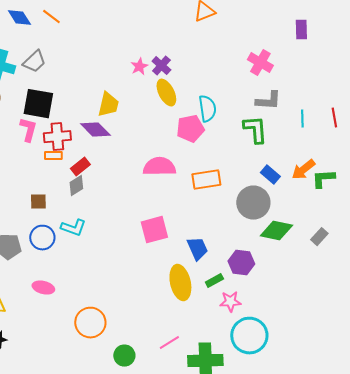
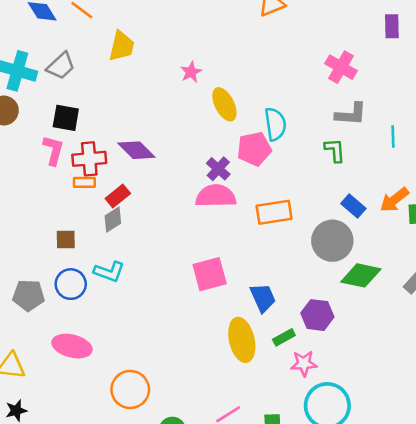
purple cross: (161, 66) -> (218, 169), moved
black square: (38, 104) -> (66, 118), size x0.7
yellow trapezoid: (108, 105) -> (122, 46), moved
green L-shape: (255, 130) -> (335, 150), size x0.7
pink ellipse: (43, 288) -> (72, 346), size x1.4

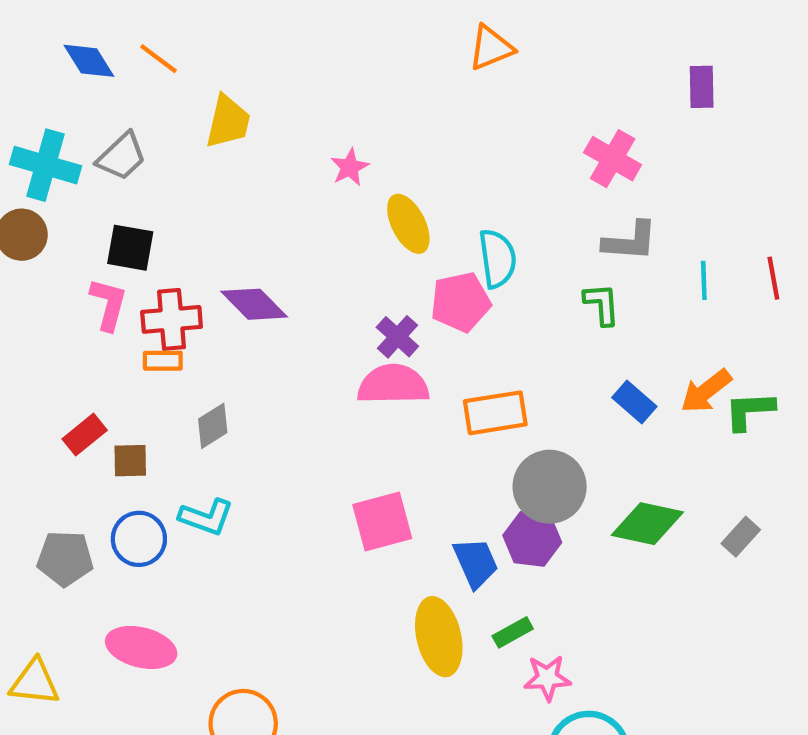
red rectangle: (118, 196) -> (85, 435), moved
gray circle: (332, 241) -> (550, 487), moved
purple hexagon: (317, 315) -> (532, 539), moved

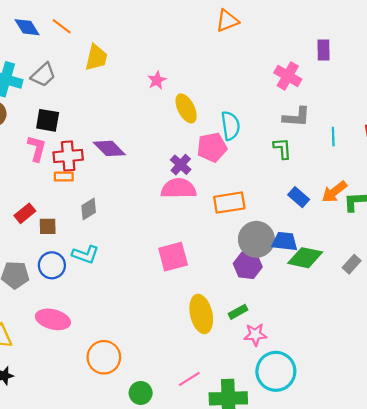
purple rectangle: (702, 87) -> (323, 50), moved
blue trapezoid: (476, 563) -> (285, 241), moved, turned -60

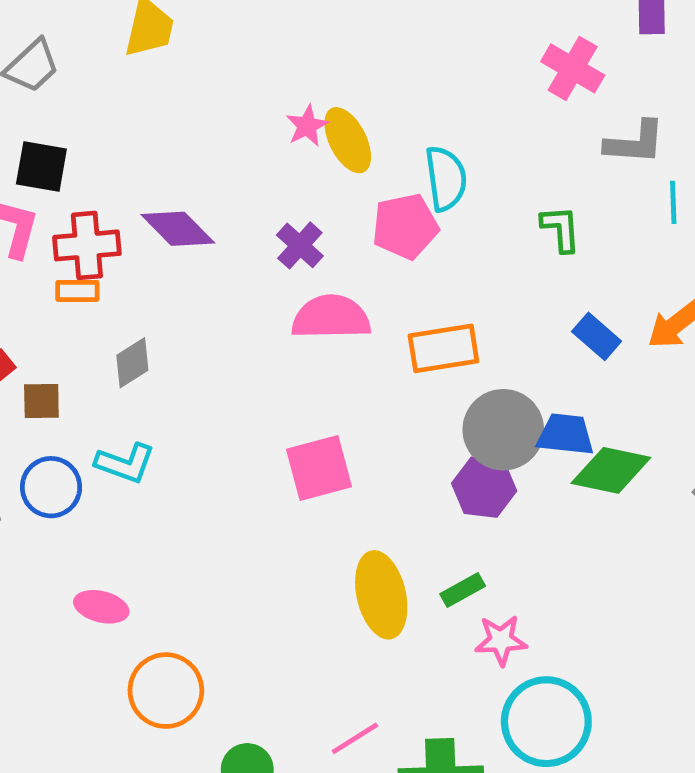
pink star: (157, 80) -> (307, 126), moved
gray L-shape: (296, 117) -> (635, 143), moved
purple cross: (181, 165) -> (300, 245), moved
pink ellipse: (53, 319) -> (101, 607), moved, size x0.7

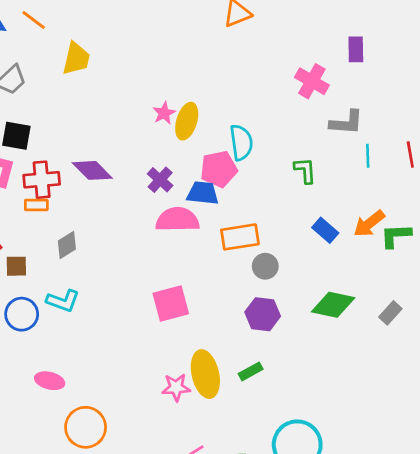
yellow ellipse: (348, 140) -> (187, 121), turned 44
gray circle: (503, 430) -> (265, 266), moved, size x0.6
blue trapezoid: (565, 435) -> (203, 193), moved
pink star: (501, 640) -> (176, 387), moved

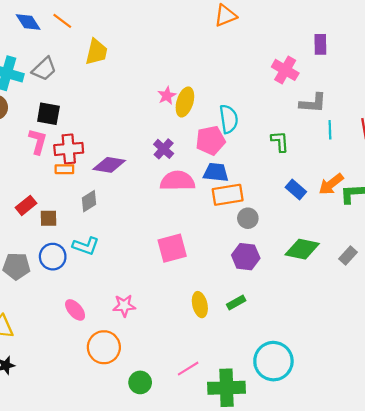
purple diamond: (92, 170) -> (109, 165), moved, turned -36
blue trapezoid: (203, 193) -> (216, 172), moved
yellow ellipse: (205, 374) -> (200, 305), size x0.7
pink ellipse: (50, 381) -> (75, 310), turned 35
pink star: (176, 387) -> (124, 306), moved

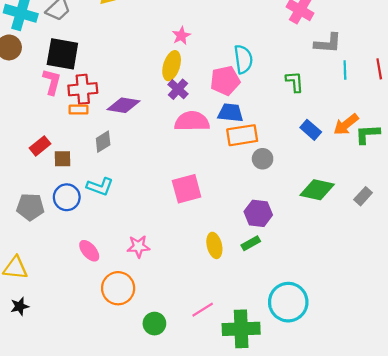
yellow ellipse: (185, 102) -> (172, 66), moved
black square: (48, 114) -> (62, 54), size x1.4
purple hexagon: (246, 257) -> (258, 213), moved

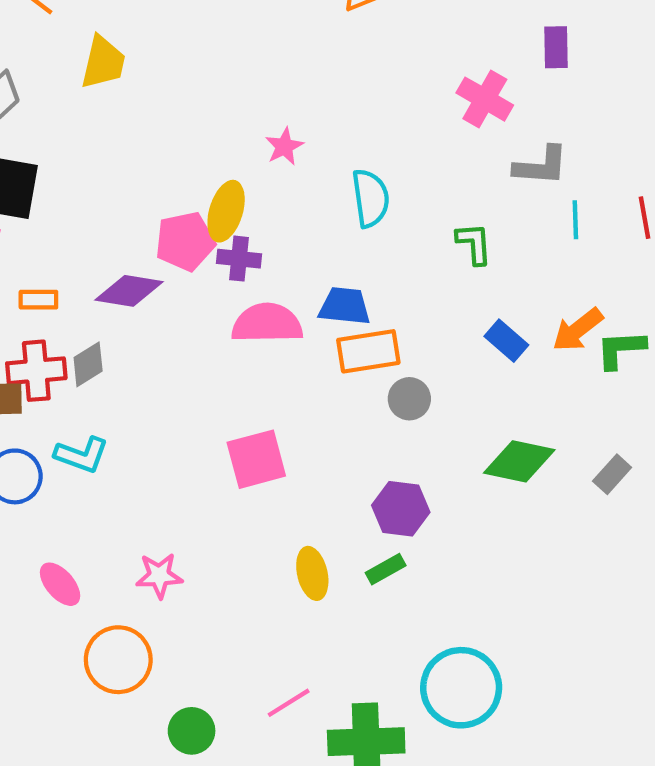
pink star: (181, 36) -> (284, 146), moved
pink pentagon: (225, 81) -> (185, 241), moved
red cross: (83, 89) -> (36, 371), moved
purple cross: (178, 89) -> (239, 259), turned -36

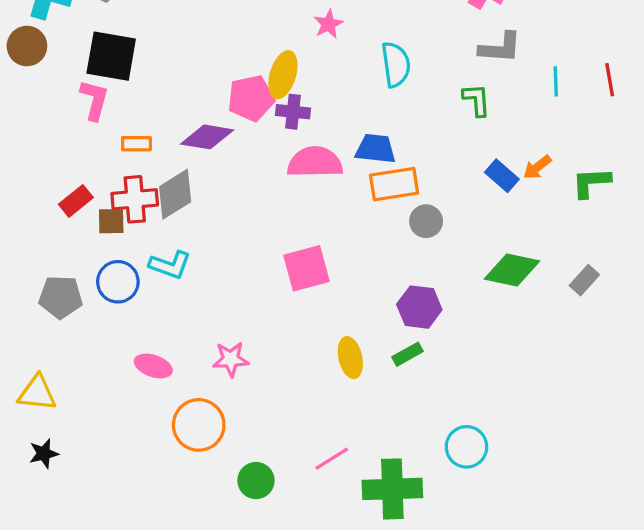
gray L-shape: (541, 166) -> (500, 48), moved
orange arrow: (578, 330) -> (537, 167), moved, size x0.7
gray diamond: (88, 364) -> (175, 194), size x1.4
pink ellipse: (60, 584) -> (153, 366), turned -30
cyan circle: (461, 688) -> (466, 447), size x0.7

